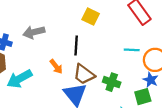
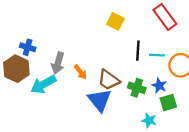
gray arrow: (34, 32) -> (58, 63), moved, turned -60
black line: (76, 45) -> (138, 51), moved
blue star: (151, 80) -> (159, 86), moved

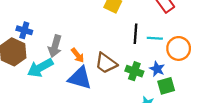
blue triangle: (100, 100) -> (80, 78), moved, turned -35

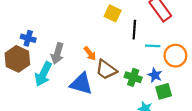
black line: (135, 34) -> (134, 30), moved
orange arrow: (78, 55) -> (90, 53), moved
cyan arrow: (40, 68) -> (43, 74), turned -35

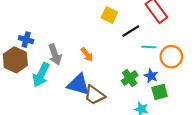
black line: (134, 30) -> (131, 31), turned 54
gray arrow: (57, 53) -> (55, 55), turned -36
brown trapezoid: (106, 70) -> (94, 95), moved
green cross: (133, 77) -> (130, 78), turned 35

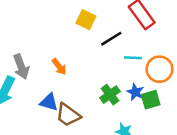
blue triangle: (78, 84) -> (49, 102), size x0.7
green square: (160, 92) -> (151, 100), moved

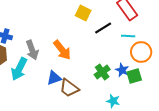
cyan line: (133, 58) -> (128, 36), moved
orange arrow: (59, 67) -> (62, 50), size x1.5
blue triangle: (49, 102) -> (54, 78), turned -35

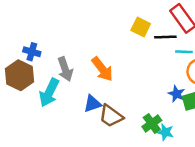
yellow square: (83, 13) -> (141, 27), moved
black line: (103, 28) -> (165, 37), moved, turned 30
green cross: (102, 72) -> (152, 123), moved

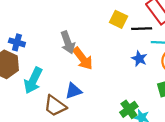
gray arrow: (65, 69) -> (68, 42), moved
blue star: (177, 94) -> (139, 59), moved
brown trapezoid: (111, 116) -> (55, 106), moved

